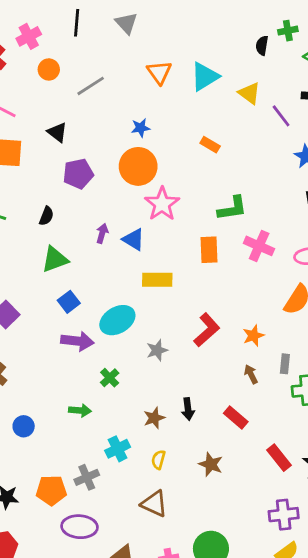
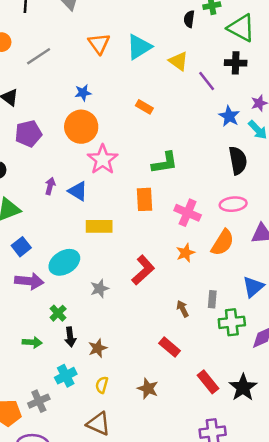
pink cross: (259, 246) -> (188, 213), moved
orange star: (253, 336) -> (185, 253), moved
black arrow: (188, 409) -> (70, 337), moved

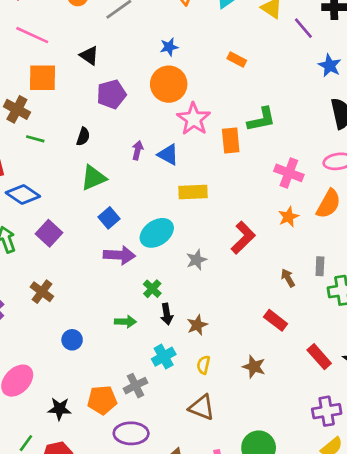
orange rectangle: (144, 199) -> (231, 140), moved

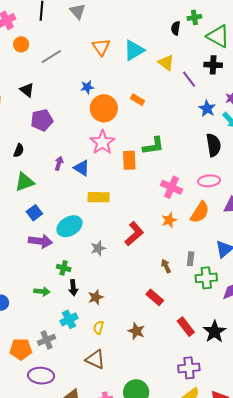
orange circle: (169, 84) -> (104, 108), moved
green cross: (152, 289) -> (64, 268), turned -32

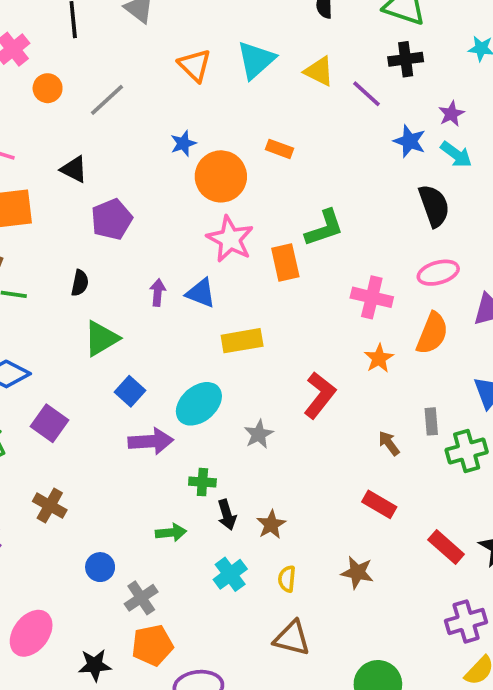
gray cross: (47, 340) -> (141, 598), moved

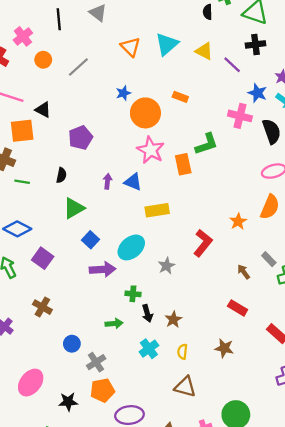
black triangle: (74, 169) -> (43, 110), moved
pink cross: (372, 297) -> (240, 116), moved
gray rectangle: (431, 421) -> (269, 259), turned -40

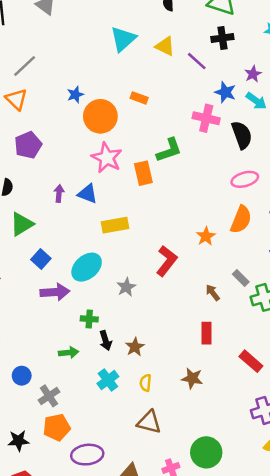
orange triangle: (131, 47) -> (16, 99), moved
red rectangle: (238, 308) -> (206, 333), turned 60

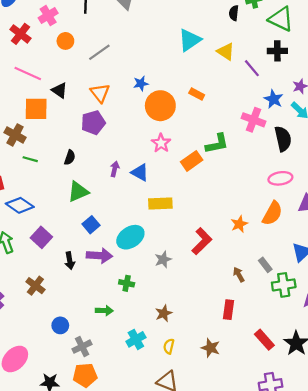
orange triangle: (16, 99) -> (100, 93), moved
pink star: (107, 158) -> (161, 143), size x0.7
orange rectangle: (143, 173) -> (192, 161), turned 60
black arrow: (106, 341) -> (70, 261), moved

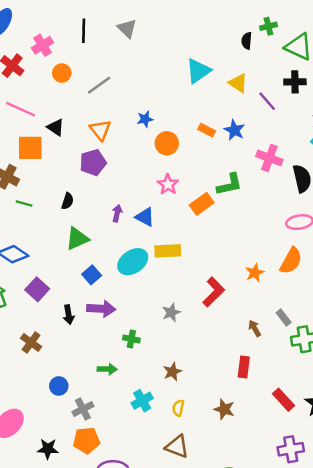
blue star: (274, 99) -> (234, 130), moved
orange circle: (160, 106) -> (167, 143), size x0.7
cyan ellipse: (130, 237) -> (133, 262), moved

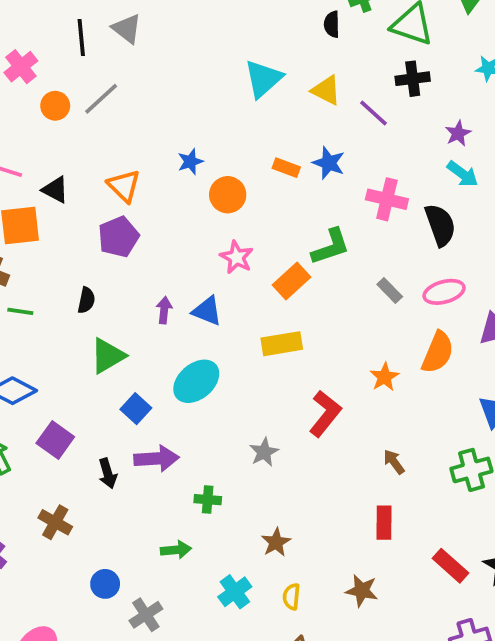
gray triangle: (127, 28) -> (127, 29), moved
gray line: (99, 85) -> (101, 99), moved
yellow rectangle: (168, 251) -> (282, 344), moved
gray rectangle: (284, 317) -> (390, 290), moved

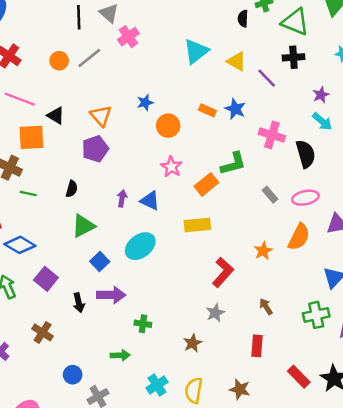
pink cross: (21, 67) -> (128, 37), moved
gray star: (264, 452) -> (215, 313), moved
brown star: (276, 542) -> (193, 343), moved
yellow semicircle: (291, 597) -> (194, 390), size x1.5

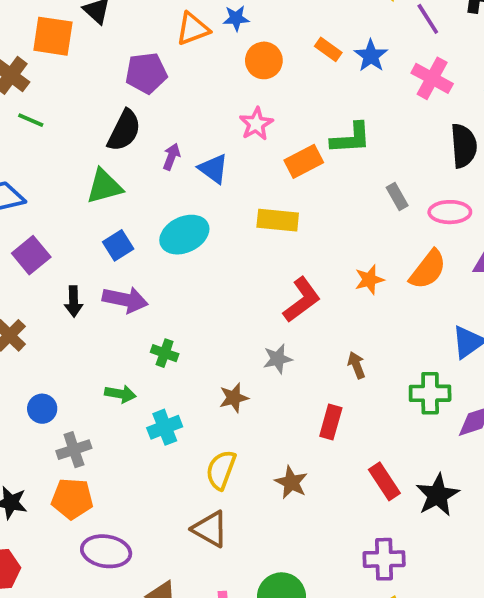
orange triangle: (101, 116) -> (193, 29), moved, turned 40
pink cross: (272, 135) -> (432, 78), moved
black semicircle: (72, 189) -> (124, 130), moved, size x1.6
cyan cross: (157, 385) -> (165, 427), moved

